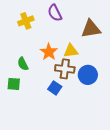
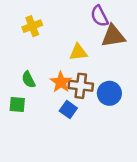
purple semicircle: (55, 13) -> (99, 16), moved
yellow triangle: (71, 51) -> (78, 52), moved
orange star: (49, 52) -> (61, 82), moved

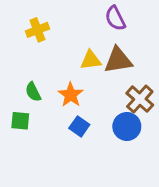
brown triangle: (113, 36) -> (118, 60), moved
brown cross: (81, 86) -> (140, 99), moved, turned 35
blue circle: (109, 93) -> (127, 126), moved

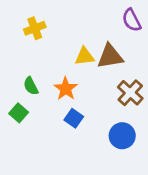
purple semicircle: (115, 18) -> (132, 20), moved
green square: (20, 121) -> (19, 113), turned 36
blue circle: (127, 126) -> (122, 136), moved

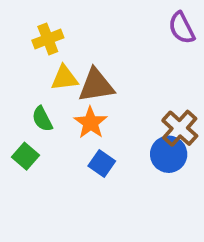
yellow triangle: (85, 56) -> (65, 78), moved
brown triangle: (110, 56) -> (96, 85), moved
blue circle: (122, 136) -> (169, 154), moved

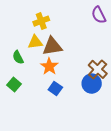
yellow cross: (48, 39) -> (41, 21), moved
green semicircle: (42, 119) -> (18, 57), moved

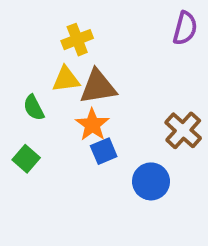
purple semicircle: (99, 15) -> (185, 28), turned -138
blue circle: (92, 84) -> (151, 181), moved
blue square: (55, 89) -> (104, 151), moved, turned 32

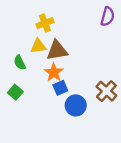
brown cross: (183, 130) -> (106, 91), moved
blue circle: (151, 181) -> (76, 105), moved

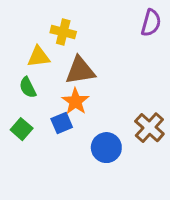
yellow cross: (45, 23) -> (63, 32), turned 35
yellow triangle: (38, 46) -> (39, 57), moved
blue square: (60, 88) -> (62, 123), moved

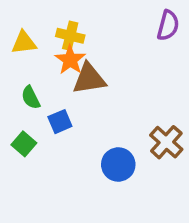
yellow triangle: (39, 57) -> (24, 43), moved
orange star: (76, 101) -> (70, 60), moved
blue square: (62, 123) -> (60, 122), moved

